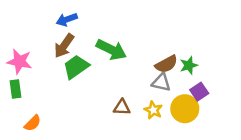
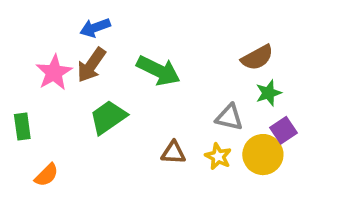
pink star: (19, 61) -> (54, 72), moved, turned 30
brown semicircle: (166, 64) -> (257, 58), moved
green trapezoid: (76, 67) -> (108, 117), moved

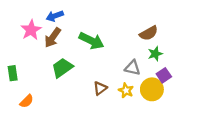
pink star: (54, 72) -> (31, 30), moved
brown triangle: (173, 153) -> (100, 88), turned -40

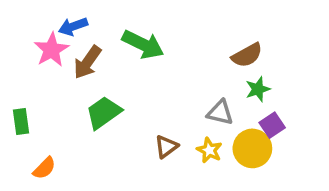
blue arrow: (55, 16) -> (73, 26), moved
green arrow: (91, 41) -> (143, 44), moved

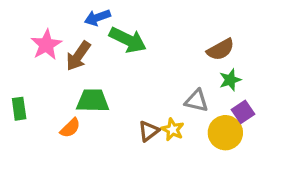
blue arrow: (73, 26) -> (97, 18), moved
green trapezoid: (104, 113) -> (93, 101), turned 36
yellow star: (209, 150) -> (173, 129), moved
orange semicircle: (44, 168) -> (70, 128), moved

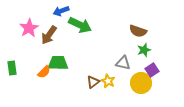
brown semicircle: (221, 50) -> (138, 31), turned 48
orange semicircle: (70, 128) -> (44, 72), moved

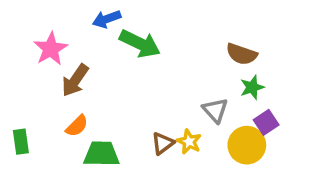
brown arrow: (49, 35) -> (75, 80), moved
green trapezoid: (58, 63) -> (101, 154), moved
gray triangle: (123, 63) -> (215, 110), turned 35
green rectangle: (12, 68) -> (21, 142), moved

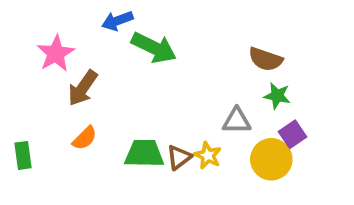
green star: (252, 87) -> (277, 96), turned 30
gray triangle: (215, 110) -> (237, 121), turned -48
green trapezoid: (101, 154) -> (144, 154), moved

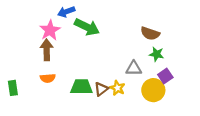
pink star: (56, 53) -> (50, 30), moved
brown arrow: (83, 88) -> (47, 50), turned 144
orange semicircle: (85, 138) -> (48, 78), turned 40

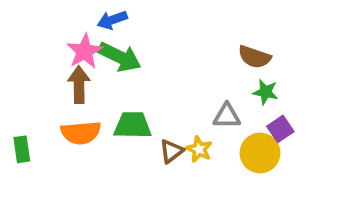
green arrow: (87, 27) -> (120, 57), moved
orange semicircle: (48, 78) -> (81, 133), size x1.5
green trapezoid: (81, 87) -> (133, 125), moved

